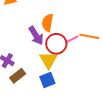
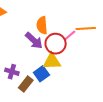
yellow triangle: (49, 60) -> (52, 61), turned -48
blue square: (47, 80) -> (41, 74), moved

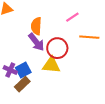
orange semicircle: (42, 25) -> (36, 26), moved
pink line: (70, 36) -> (72, 17), moved
blue square: (41, 74) -> (23, 70), moved

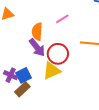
pink line: (72, 17) -> (62, 19), moved
yellow triangle: (51, 65) -> (52, 71), turned -30

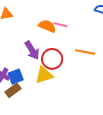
pink line: (62, 19) -> (60, 25), turned 40
orange semicircle: (37, 32) -> (47, 26), moved, turned 102

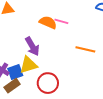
red circle: (52, 59) -> (48, 83), moved
yellow triangle: (44, 75) -> (28, 65), moved

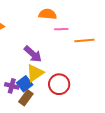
pink line: (61, 21) -> (61, 29), moved
orange semicircle: (48, 22) -> (48, 14), moved

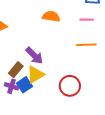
pink line: (61, 29) -> (87, 20), moved
red circle: (59, 84) -> (70, 86), moved
brown rectangle: (26, 98) -> (16, 70), moved

